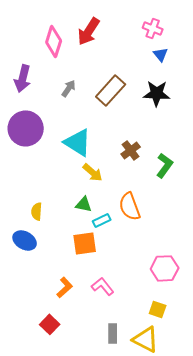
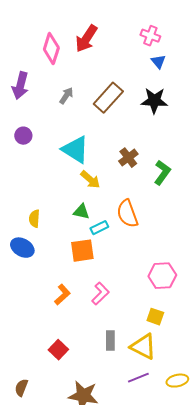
purple circle: (26, 128) -> (23, 136), size x0.5
pink L-shape: (103, 286) -> (100, 294), turned 85
red square: (50, 324) -> (58, 350), moved

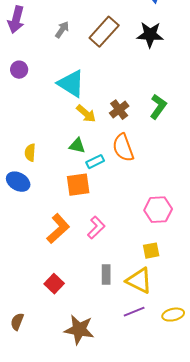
brown cross: (128, 158) -> (119, 110), moved
orange L-shape: (62, 295) -> (58, 229), size x1.4
yellow square: (155, 317) -> (151, 251), turned -30

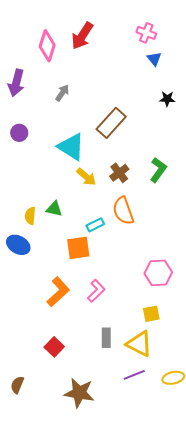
brown rectangle: (104, 32) -> (111, 123), moved
black star: (150, 35) -> (167, 99), moved, size x0.6
green triangle: (77, 146) -> (54, 209), moved

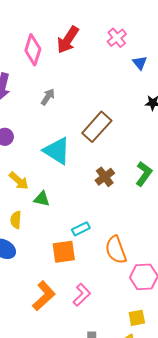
pink cross: (146, 33) -> (117, 38), moved, turned 30
yellow arrow: (86, 177) -> (19, 181), moved
green triangle: (54, 209) -> (42, 199), moved
orange semicircle: (123, 211) -> (116, 250), moved

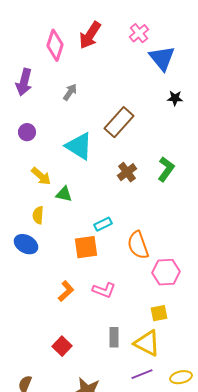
blue triangle: (140, 63) -> (162, 58), size x1.8
pink L-shape: (82, 295) -> (104, 290), turned 65
orange L-shape: (44, 296) -> (66, 291), size x0.7

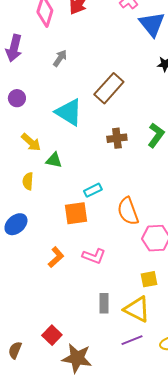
brown cross: (127, 172) -> (117, 138), turned 30
blue ellipse: (26, 244) -> (16, 224), moved, turned -70
red square: (62, 346) -> (52, 335), moved

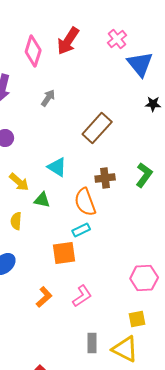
cyan triangle: (69, 112) -> (57, 167), moved, size x0.7
orange semicircle: (128, 211) -> (85, 202), moved
pink L-shape: (94, 256) -> (82, 296), turned -55

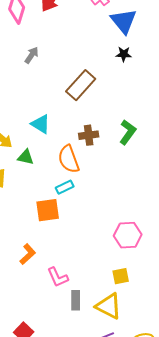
black star: (153, 104) -> (124, 54), moved
pink L-shape: (82, 296) -> (58, 277), moved, turned 100

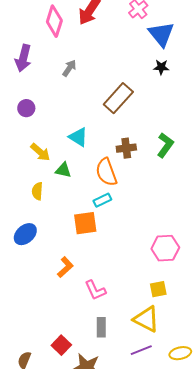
gray rectangle: (76, 300) -> (101, 327), moved

